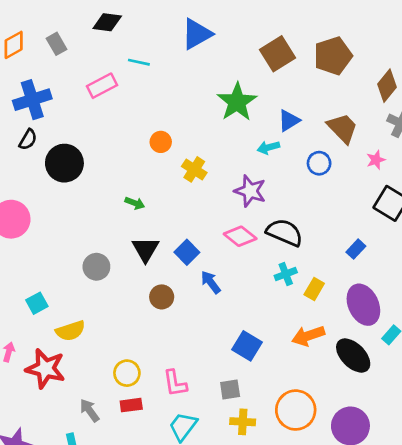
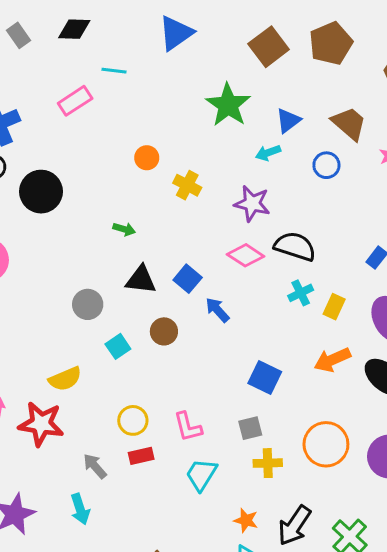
gray rectangle: (57, 44) -> (18, 35), moved
black triangle: (146, 249) -> (141, 280), turned -48
cyan square: (37, 303) -> (118, 346), moved

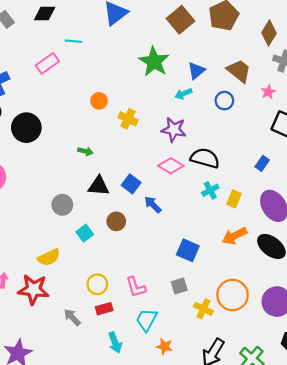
yellow cross: (268, 463) -> (203, 309), moved, turned 30
cyan arrow: (80, 509) -> (115, 343), moved
orange star: (246, 520) -> (165, 346), moved

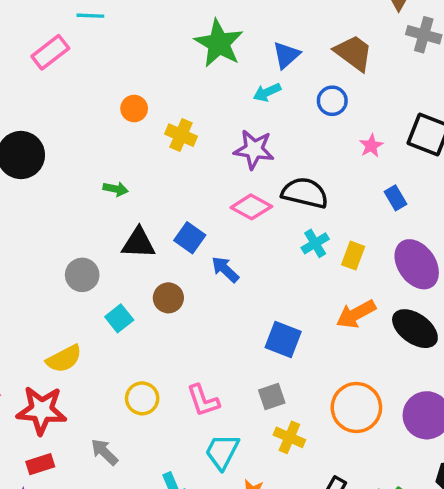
pink star: (268, 92) -> (371, 146), moved
blue rectangle: (262, 163) -> (396, 198), turned -64
red rectangle: (104, 309) -> (40, 464), moved
yellow cross: (203, 309) -> (289, 437), moved

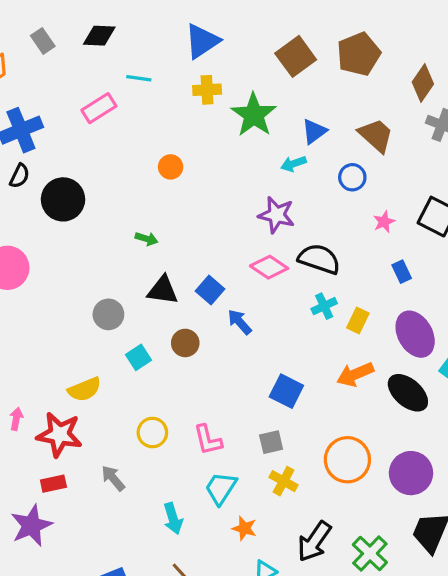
yellow cross: (181, 135) -> (207, 90), moved, turned -32

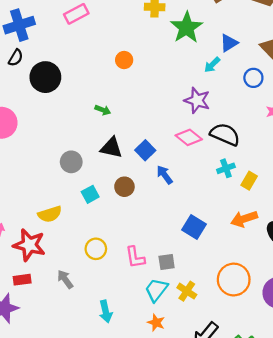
cyan arrow: (293, 164) -> (212, 65), turned -30
gray square: (271, 442) -> (167, 262), moved
cyan trapezoid: (221, 488) -> (156, 290), moved

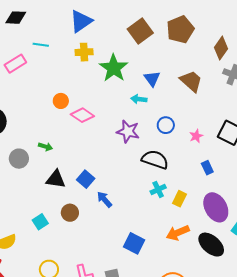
blue triangle: (229, 43) -> (152, 79), turned -30
cyan arrow: (212, 65) -> (139, 99), turned 56
blue circle: (253, 78) -> (166, 125), moved
pink diamond: (189, 137) -> (82, 115), moved
gray circle: (71, 162) -> (19, 159), moved

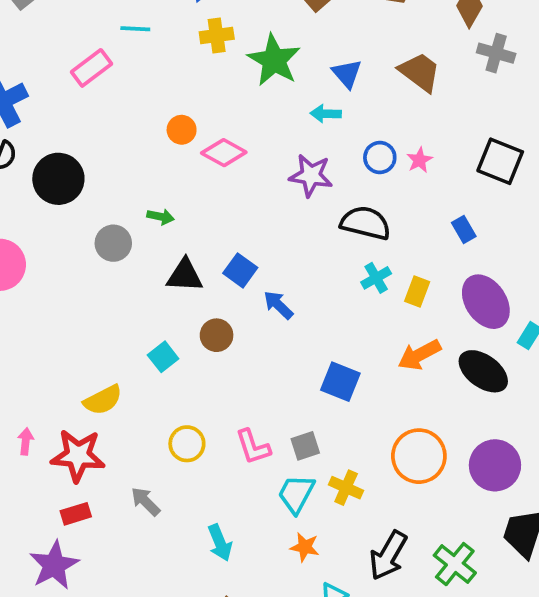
pink star: (196, 136) -> (419, 160), moved

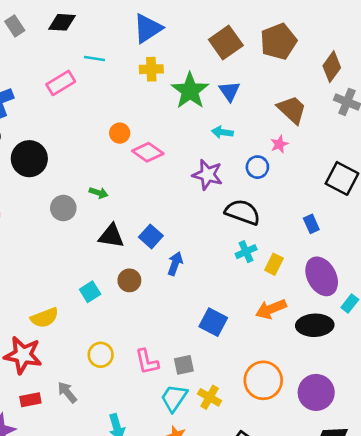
blue triangle: (347, 74) -> (229, 91), moved
pink star: (419, 160) -> (279, 144), moved
blue arrow: (278, 305) -> (175, 264), turned 60
black ellipse: (483, 371) -> (315, 325), turned -44
red rectangle: (76, 514) -> (30, 400), moved

